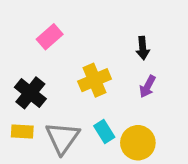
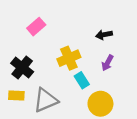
black arrow: (143, 48) -> (104, 35), turned 84
cyan rectangle: (104, 131) -> (82, 80), moved
gray triangle: (62, 138) -> (46, 100), turned 32

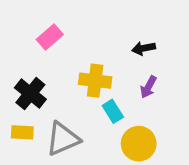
yellow cross: (69, 58) -> (95, 81), turned 30

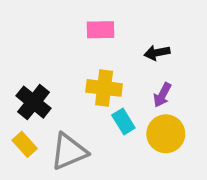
pink rectangle: (50, 37) -> (101, 30), moved, turned 40
yellow rectangle: (22, 132) -> (25, 144), turned 45
yellow circle: (139, 144) -> (166, 134), moved

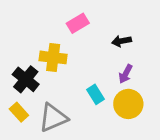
pink rectangle: (101, 30) -> (78, 23), turned -30
yellow cross: (104, 88) -> (53, 57), moved

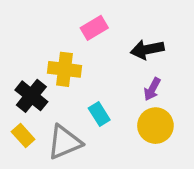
black arrow: (121, 41) -> (147, 49), size x1.4
cyan rectangle: (96, 94) -> (99, 114), moved

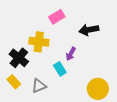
purple arrow: (152, 89) -> (71, 54), moved
yellow circle: (155, 126) -> (98, 89), moved
gray triangle: (64, 142) -> (39, 86), size x0.7

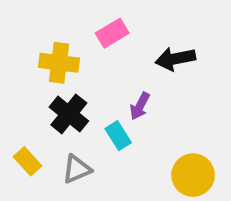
yellow cross: (39, 42) -> (59, 63), moved
black cross: (19, 58) -> (69, 114), moved

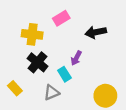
gray triangle: (77, 169) -> (52, 93), moved

